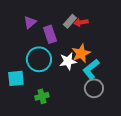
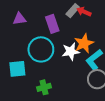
purple triangle: (30, 22) -> (19, 19), moved, turned 32
red arrow: (81, 22) -> (84, 12), turned 32

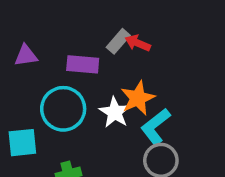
purple rectangle: (52, 24) -> (83, 64), turned -66
white star: (71, 52) -> (115, 112), turned -30

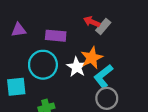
gray rectangle: (118, 41) -> (103, 26), moved

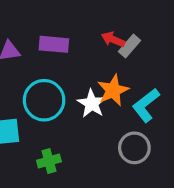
purple rectangle: (56, 36) -> (54, 44), moved
cyan L-shape: (103, 76) -> (146, 105), moved

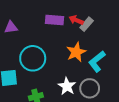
purple rectangle: (54, 44) -> (54, 20), moved
white star: (92, 104) -> (67, 86), moved

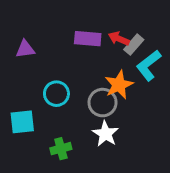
cyan circle: (33, 58) -> (56, 94), size x0.7
cyan L-shape: (97, 61) -> (149, 65), moved
gray circle: (90, 88) -> (103, 103), moved

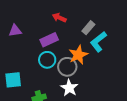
purple rectangle: (88, 39) -> (49, 40), moved, turned -30
red arrow: (119, 39) -> (59, 18), moved
cyan circle: (56, 94) -> (47, 60), moved

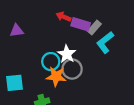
purple rectangle: (49, 40) -> (81, 24), moved, turned 42
orange star: (78, 55) -> (56, 76), moved, turned 30
white star: (69, 88) -> (67, 54), moved

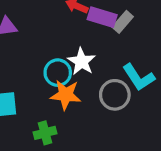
cyan L-shape: (105, 42) -> (139, 77), moved, turned -85
gray circle: (72, 69) -> (115, 95), moved

